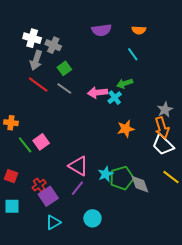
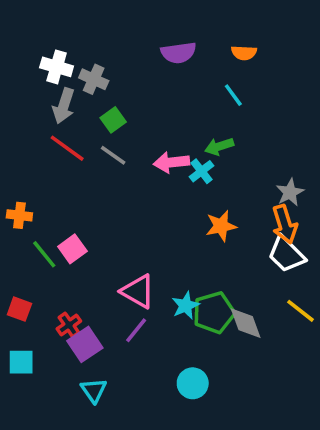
cyan circle: (92, 218) -> (193, 383), moved
cyan triangle: (53, 222) -> (94, 390), turned -35

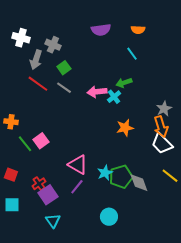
white cross: (57, 67) -> (21, 38), moved

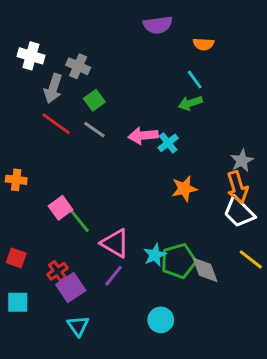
purple semicircle: (101, 30) -> (158, 25), moved
green arrow: (124, 83) -> (190, 103), moved
green line: (25, 144) -> (80, 221), moved

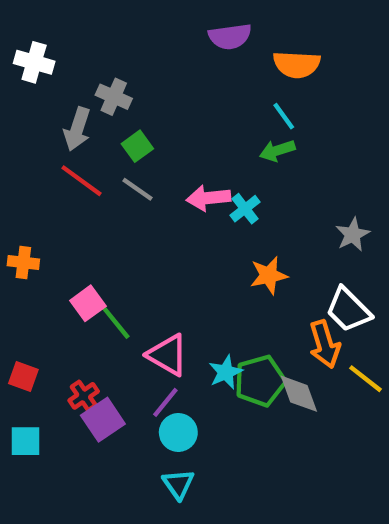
orange semicircle: (204, 44) -> (297, 64), size x1.5
white cross: (31, 56) -> (34, 62), moved
orange arrow: (237, 187) -> (325, 344), moved
cyan circle: (161, 320) -> (178, 432), moved
cyan triangle: (78, 326) -> (178, 484), moved

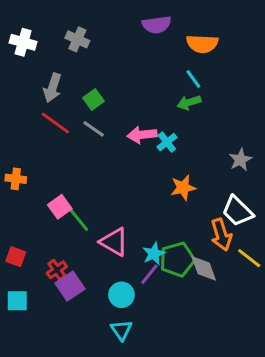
gray cross: (114, 97) -> (77, 39), moved
purple line: (165, 402) -> (149, 274), moved

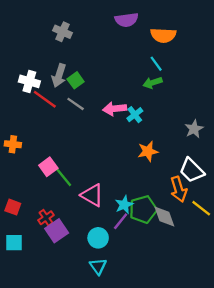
white cross: (23, 42) -> (29, 81), moved
gray arrow: (52, 88) -> (59, 76), moved

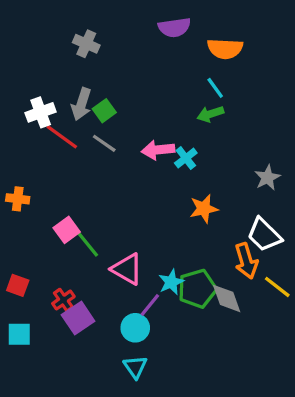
white cross: (29, 81) -> (41, 112), turned -36
purple line: (121, 221) -> (150, 305), moved

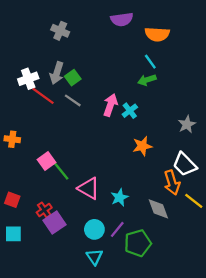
pink arrow: (158, 150) -> (110, 105), turned 115
green pentagon: (197, 289) -> (138, 243), moved
purple line: (150, 305) -> (117, 229), moved

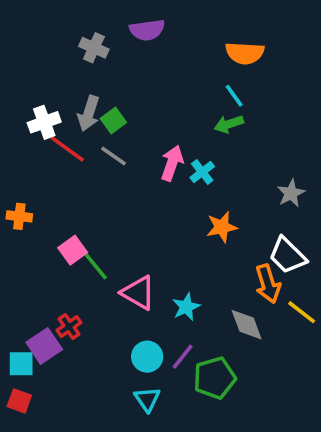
purple semicircle: (122, 19) -> (147, 30), moved
red square: (12, 200) -> (19, 401), moved
purple square: (54, 223) -> (44, 346), moved

